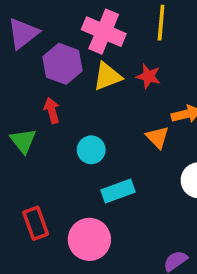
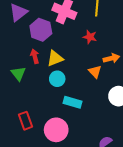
yellow triangle: (107, 76) -> (55, 58), moved
cyan rectangle: (118, 191) -> (73, 102), turned 36

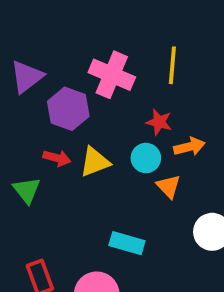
red arrow: (35, 56) -> (57, 158), turned 120
orange arrow: (111, 58) -> (189, 147), moved
cyan circle: (57, 79) -> (146, 158), moved

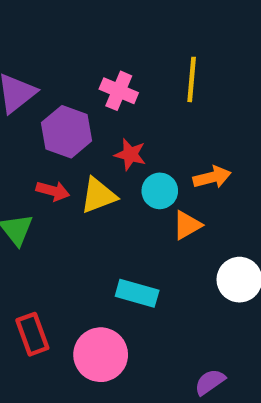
pink cross: (112, 75) -> (119, 91), size x0.7
red star: (159, 122) -> (130, 155), moved
orange triangle: (169, 186) -> (187, 225), turned 44

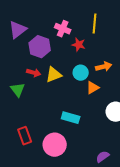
red star: (130, 155) -> (79, 45), moved

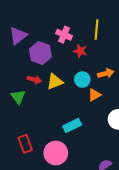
cyan rectangle: (71, 118) -> (72, 125), turned -42

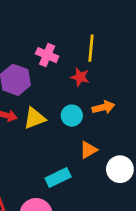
red star: (80, 51) -> (80, 77), moved
orange triangle: (95, 95) -> (88, 150), moved

